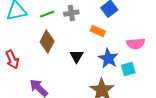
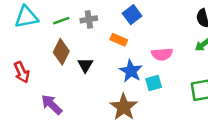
black triangle: (77, 56) -> (85, 65), moved

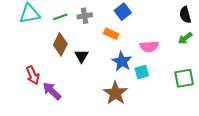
red arrow: (22, 72) -> (33, 75), moved

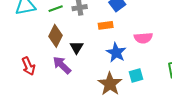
orange rectangle: (111, 34) -> (106, 25), turned -32
cyan square: (142, 72) -> (136, 76), moved
purple arrow: (52, 91) -> (62, 65), moved

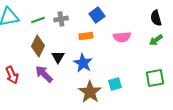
pink semicircle: (143, 38) -> (122, 37), moved
blue star: (116, 53) -> (83, 63), moved

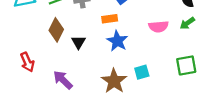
pink semicircle: (122, 37) -> (158, 27), moved
blue star: (83, 63) -> (117, 41), moved
purple arrow: (44, 74) -> (63, 80), moved

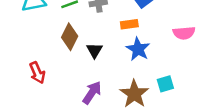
purple arrow: (63, 80) -> (92, 93), moved, turned 80

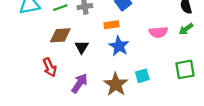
brown diamond: (70, 37) -> (60, 35), turned 60
red arrow: (37, 73) -> (50, 67), moved

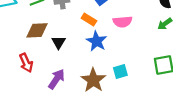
orange rectangle: (111, 25) -> (89, 20), turned 40
pink semicircle: (158, 32) -> (123, 22), moved

